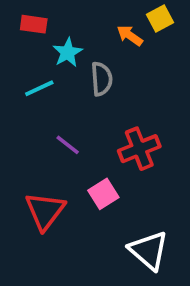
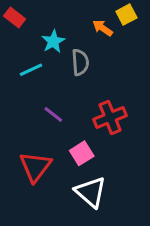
red rectangle: (34, 24) -> (15, 18), moved, turned 30
white triangle: (149, 250) -> (91, 192), moved

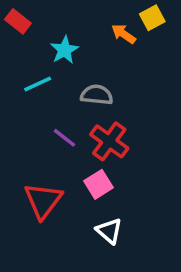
gray semicircle: (80, 62) -> (97, 95), moved, turned -80
red cross: (110, 117) -> (109, 141), moved, turned -32
white triangle: (91, 192) -> (109, 231), size x0.7

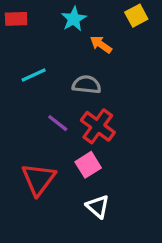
red rectangle: (18, 21) -> (16, 19), turned -40
orange arrow: (124, 34) -> (101, 45), moved
cyan star: (64, 50) -> (74, 19), moved

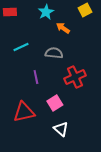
purple line: (58, 123) -> (36, 77), turned 40
red cross: (98, 126) -> (75, 77), moved, turned 30
red triangle: (38, 179) -> (24, 112), turned 40

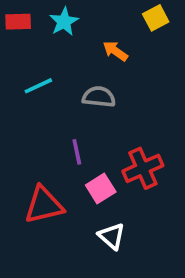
cyan star: (46, 12) -> (64, 22), moved
purple line: (36, 77) -> (77, 152), moved
red cross: (75, 77) -> (143, 168), moved

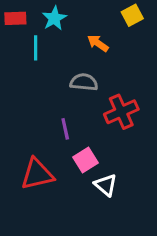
cyan line: (38, 86) -> (36, 48), moved, turned -65
red cross: (143, 168) -> (121, 112), moved
white triangle: (112, 236) -> (106, 185), moved

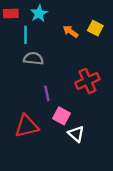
yellow square: (132, 15) -> (95, 28), moved, turned -35
gray semicircle: (84, 82) -> (33, 58), moved
pink square: (85, 160) -> (62, 116), turned -30

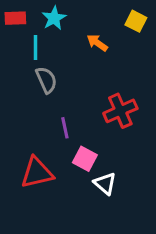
yellow square: (95, 28) -> (136, 21), moved
gray semicircle: (33, 58) -> (46, 80), turned 60

